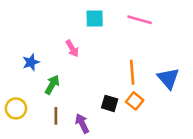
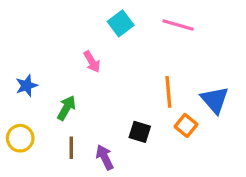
cyan square: (95, 19) -> (121, 23), turned -36
blue star: (31, 62) -> (27, 86), moved
orange square: (135, 101) -> (186, 125), moved

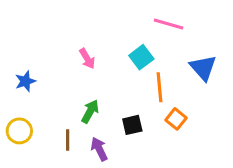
cyan square: (121, 23) -> (141, 57), moved
blue triangle: (215, 100) -> (203, 68), moved
green arrow: (66, 108) -> (90, 111), moved
black square: (140, 132) -> (132, 125), turned -30

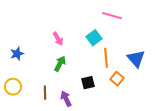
blue triangle: (203, 68) -> (136, 59), moved
green arrow: (90, 111) -> (60, 64), moved

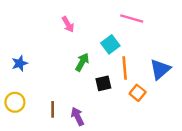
pink arrow: (58, 39) -> (68, 24), moved
blue triangle: (136, 59) -> (160, 69), turned 30
green arrow: (60, 64) -> (82, 62), moved
black square: (88, 83) -> (103, 83), moved

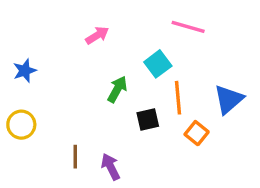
pink arrow: (68, 24) -> (97, 35), turned -91
blue star: (20, 63) -> (25, 71), moved
yellow circle: (15, 102) -> (21, 125), moved

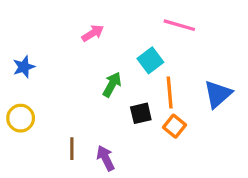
orange square: (197, 133) -> (175, 126), moved

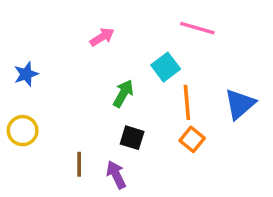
black square: (141, 113) -> (132, 138), moved, turned 30

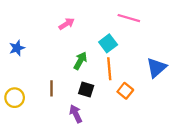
orange line: (187, 102) -> (109, 69), moved
yellow circle: (23, 131) -> (15, 98), moved
brown line: (79, 164) -> (52, 88), moved

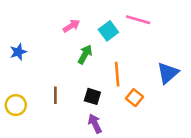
cyan square: (108, 43) -> (108, 31), moved
green arrow: (80, 61) -> (85, 54), moved
purple arrow: (76, 114) -> (95, 124), moved

